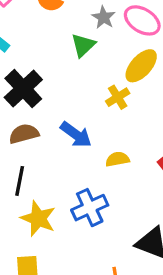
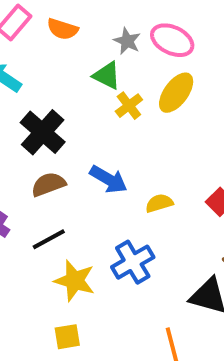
green triangle: (83, 45) -> (107, 75), turned -44
yellow cross: (118, 97) -> (129, 106), moved
black line: (20, 181) -> (49, 239), turned 56

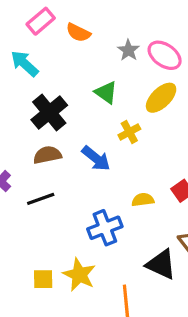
green triangle: (107, 75) -> (106, 93), moved
yellow cross: (129, 106) -> (129, 132), moved
yellow semicircle: (159, 203) -> (143, 200), moved
yellow star: (75, 281) -> (79, 275), moved

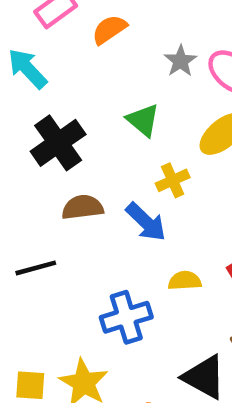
orange semicircle: (78, 33) -> (109, 29), turned 115
brown semicircle: (47, 155) -> (83, 207), moved
blue arrow: (96, 158) -> (146, 222), moved

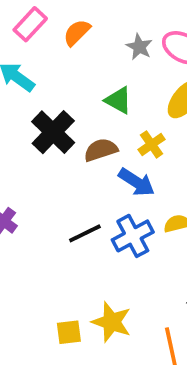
brown semicircle: (83, 207) -> (101, 150), moved
black line: (36, 268) -> (85, 233), moved
blue cross: (126, 317) -> (133, 236), moved

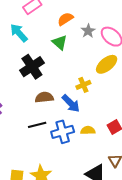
orange semicircle: (77, 33) -> (65, 19), moved
green triangle: (118, 100) -> (60, 42), moved
brown semicircle: (101, 150) -> (44, 97), moved

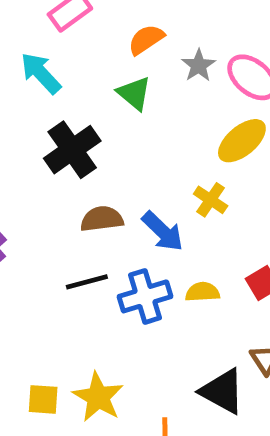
yellow cross: (83, 85) -> (211, 200), moved, turned -32

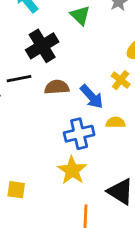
black line: (87, 282) -> (19, 79), moved
yellow semicircle: (203, 292) -> (116, 123), moved
yellow star: (98, 397) -> (72, 170), moved

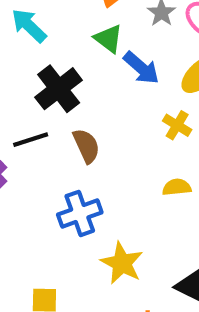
brown semicircle: (57, 87) -> (86, 146), turned 75
blue arrow: (92, 97) -> (141, 68), moved
blue cross: (79, 134) -> (80, 213), moved

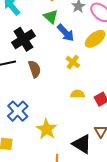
yellow cross: (177, 125) -> (73, 62), moved
blue cross: (80, 213) -> (18, 111), moved, turned -30

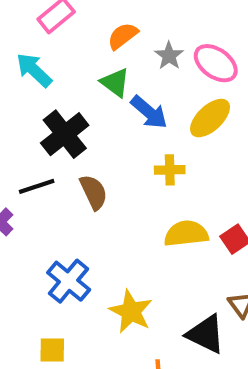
yellow cross: (73, 62) -> (170, 170), turned -32
yellow semicircle: (78, 94) -> (186, 234), size x1.5

